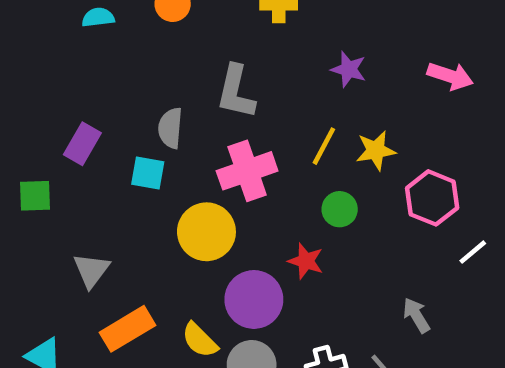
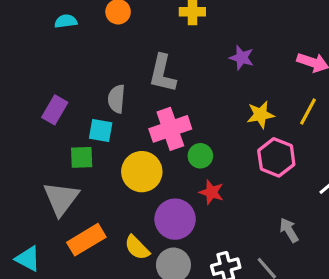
yellow line: (324, 146) -> (308, 111), moved
green square: (35, 196) -> (82, 157), moved
pink hexagon: (432, 198) -> (276, 157), moved
green circle: (340, 209) -> (200, 156), moved
gray triangle: (91, 270) -> (61, 199), size x1.4

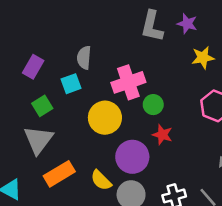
gray L-shape: (162, 73) -> (152, 26), moved
yellow star: (261, 115) -> (203, 58), moved
cyan square: (101, 130) -> (71, 84), turned -30
green square: (82, 157) -> (42, 106), moved, turned -30

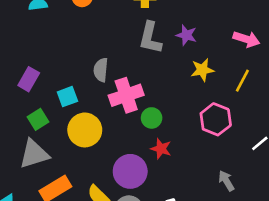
gray semicircle: (84, 58) -> (101, 70), moved
yellow circle: (105, 118) -> (85, 130), moved
gray triangle: (38, 140) -> (34, 154), turned 36

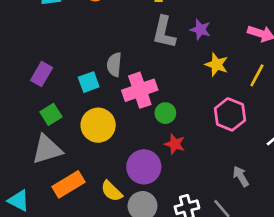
yellow star: (202, 70) -> (217, 65), turned 30
cyan square: (67, 97) -> (89, 82), moved

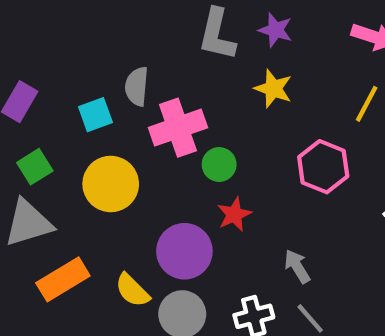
yellow star: (217, 65) -> (273, 89), moved
red star: (175, 144) -> (234, 214), turned 30
gray arrow: (241, 176) -> (297, 266), moved

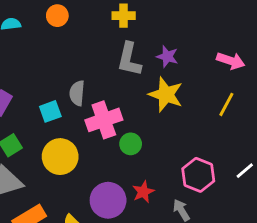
yellow star: (273, 89) -> (166, 95), size x1.4
pink hexagon: (323, 167) -> (198, 175), moved
red star: (234, 214) -> (143, 192), moved

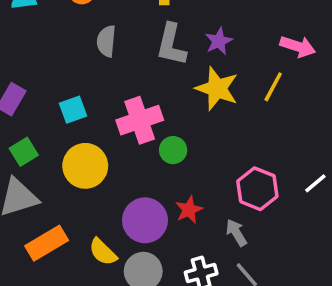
purple star: (167, 56) -> (219, 41), turned 30
gray semicircle: (77, 93) -> (106, 41), moved
yellow line: (226, 104) -> (273, 87), moved

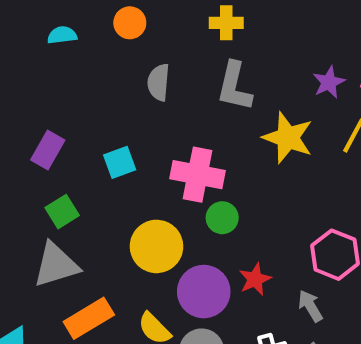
purple star: (219, 41) -> (329, 82), moved
pink cross: (140, 120) -> (198, 175), turned 30
green circle: (173, 150) -> (222, 218), moved
yellow circle: (85, 166) -> (156, 246), moved

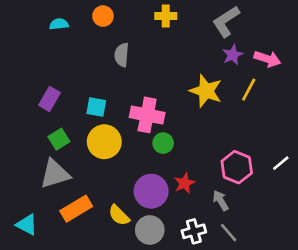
gray L-shape: (234, 86) -> (226, 21), moved, turned 44
cyan square: (120, 162) -> (96, 107), turned 30
yellow circle: (156, 246) -> (104, 142), moved

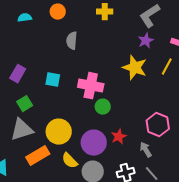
purple star: (233, 55) -> (146, 41), moved
yellow circle: (104, 142) -> (59, 132), moved

